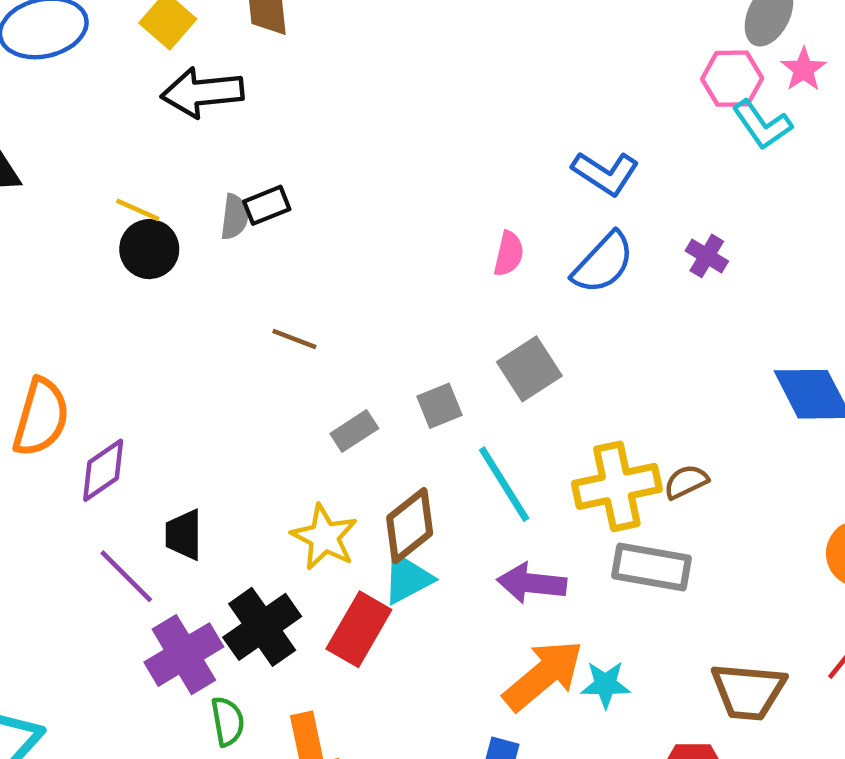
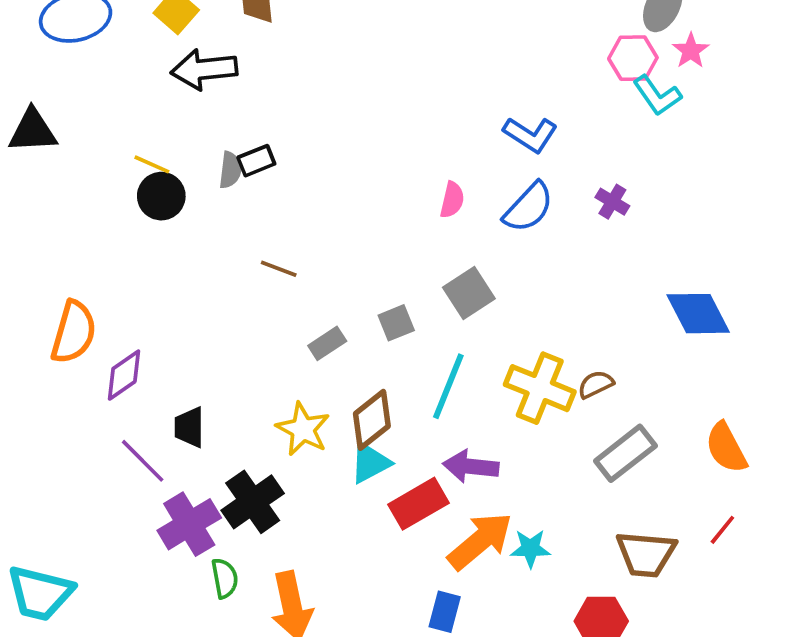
cyan line: (504, 484) -> (448, 386), turned 54
yellow cross: (617, 486) -> (540, 388), turned 34
gray rectangle: (652, 567) -> (625, 453), moved, turned -48
red rectangle: (359, 629) -> (419, 504), moved, turned 30

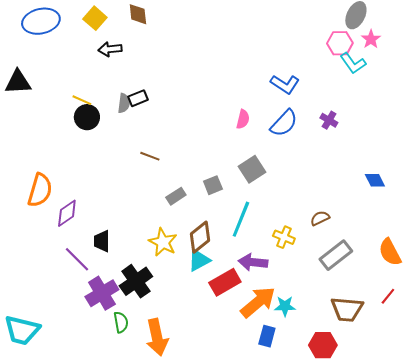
black arrow: (204, 69) -> (110, 49), size x0.7
blue diamond: (698, 314) -> (375, 180), size x0.6
yellow cross: (540, 388) -> (284, 237), moved, size x0.6
blue rectangle: (445, 612) -> (267, 336), moved

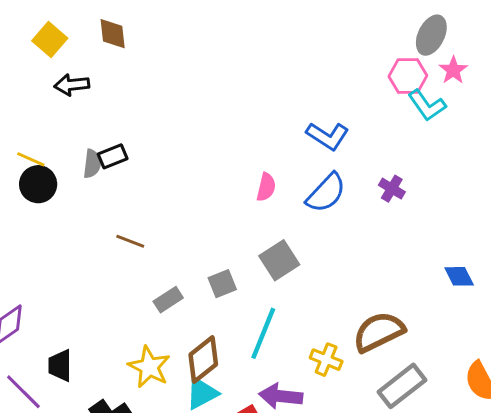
brown semicircle: (320, 218) -> (379, 332), size x1.8

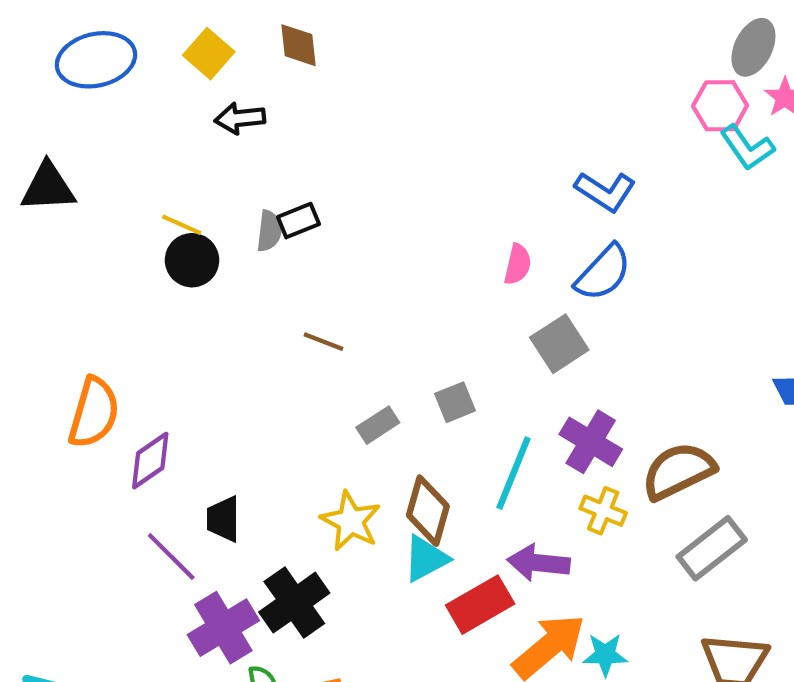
purple cross: (392, 189) -> (591, 442), moved, size x1.6
gray square: (279, 260) -> (559, 344), moved
brown diamond: (203, 360) -> (428, 511), turned -36

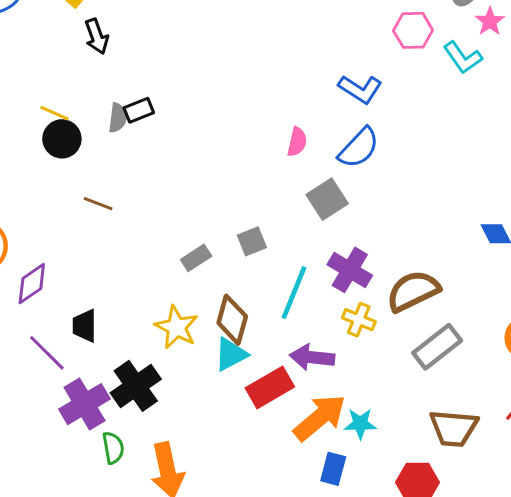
pink hexagon: (720, 106) -> (413, 30), moved
black arrow: (240, 118) -> (97, 36), turned -104
brown line: (324, 342) -> (98, 204), moved

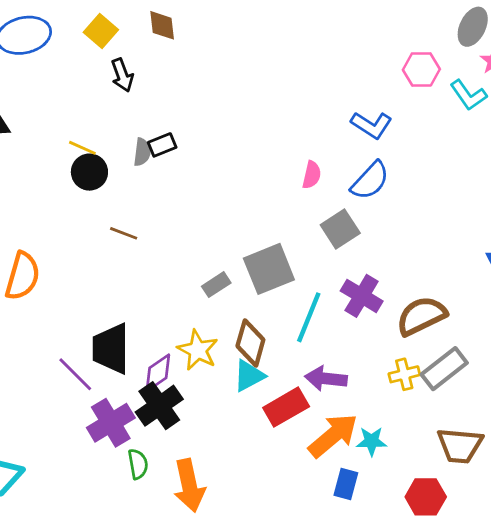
gray square: (252, 241) -> (269, 269), size x1.8
purple diamond: (32, 284) -> (158, 373), moved
yellow cross: (359, 320) -> (404, 374), moved, turned -36
black trapezoid: (85, 326) -> (111, 349), size x1.6

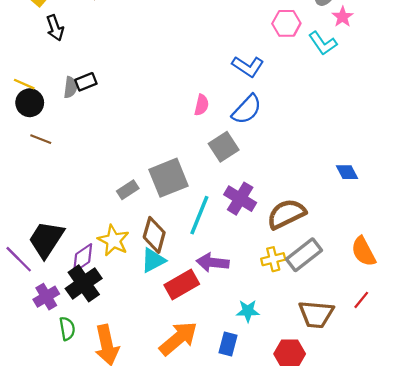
brown line: (124, 233) -> (41, 139), moved
black trapezoid: (111, 349) -> (46, 239), turned 33
purple cross: (111, 423) -> (46, 297), size x0.7
orange arrow: (333, 436) -> (178, 338), moved

